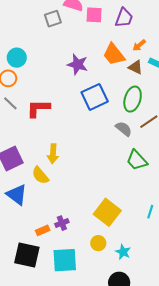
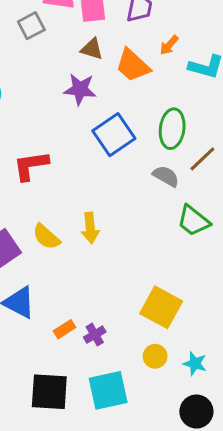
brown triangle: (136, 67) -> (92, 49), moved
yellow arrow: (53, 154) -> (90, 228), moved
yellow semicircle: (40, 175) -> (46, 237), moved
orange rectangle: (43, 230) -> (64, 329), moved

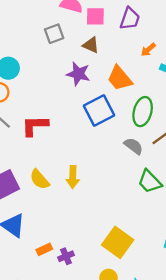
gray square: (31, 26) -> (54, 34), moved
orange trapezoid: (133, 65) -> (120, 78), moved

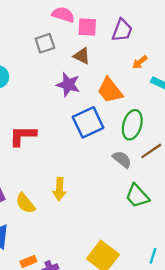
yellow semicircle: (39, 179) -> (25, 203), moved

